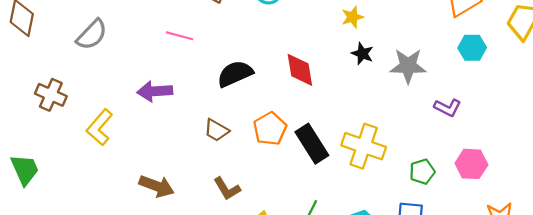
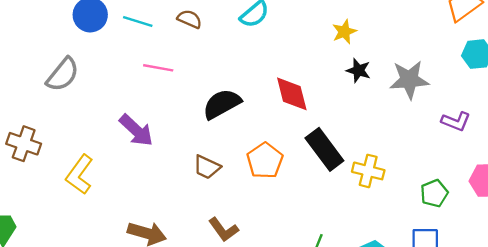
purple arrow: (155, 91) -> (136, 130), turned -128
black rectangle: (312, 144) -> (324, 149), moved
yellow cross: (364, 146) -> (368, 171), size x0.7

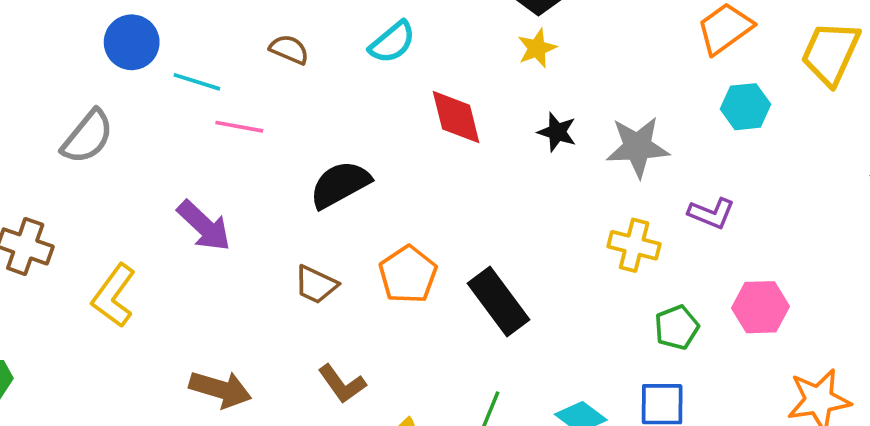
cyan line: (138, 21) -> (197, 82), moved
yellow star: (344, 32) -> (537, 48), moved
red diamond: (292, 94) -> (456, 117), moved
black rectangle: (324, 149) -> (499, 302), moved
yellow cross: (368, 171) -> (634, 245), moved

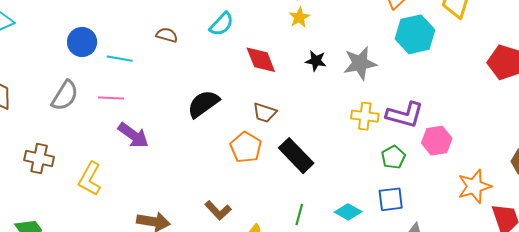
cyan hexagon: (746, 107) -> (415, 34), size x1.5
pink line: (239, 127) -> (111, 98), moved
purple L-shape: (711, 213) -> (405, 115), moved, size x1.5
brown trapezoid: (316, 285) -> (265, 113), moved

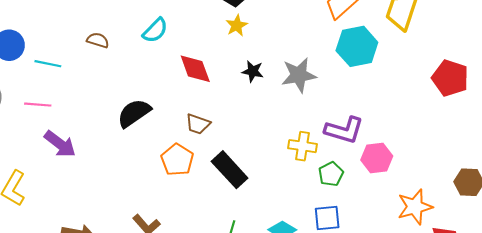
yellow cross: (365, 116) -> (302, 146), moved

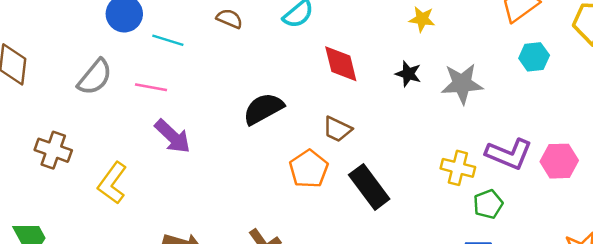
yellow star: (237, 25) -> (422, 19), moved, turned 30
cyan hexagon: (357, 46) -> (534, 57), size x0.6
pink hexagon: (377, 158) -> (559, 161), moved

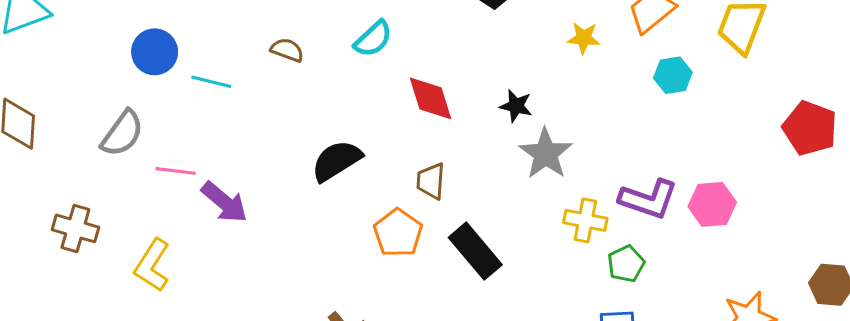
yellow star: (422, 19) -> (584, 38), moved
gray star: (462, 84) -> (546, 154), moved, turned -30
pink line: (151, 87) -> (176, 171), moved
brown trapezoid: (337, 129) -> (431, 181), turned 72

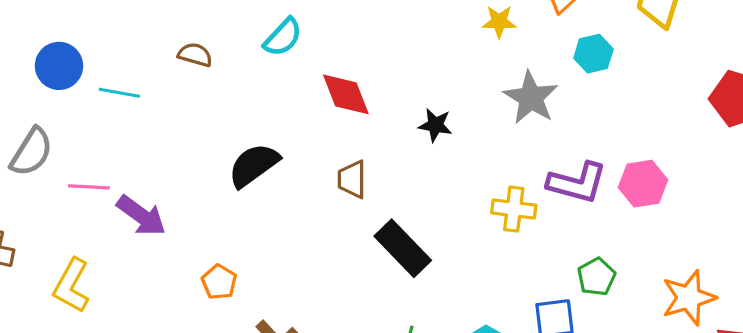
black star: (516, 106) -> (435, 125), moved
gray star: (546, 154) -> (531, 98), moved
orange pentagon: (398, 233) -> (219, 282), moved, size x0.7
green pentagon: (626, 264) -> (596, 277), moved

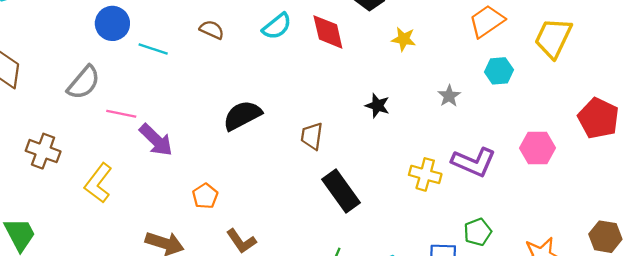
yellow star: (499, 22) -> (404, 39), moved
red diamond: (346, 94) -> (328, 32), moved
gray star: (531, 98) -> (449, 96), size x0.6
pink hexagon: (643, 184) -> (538, 148), moved

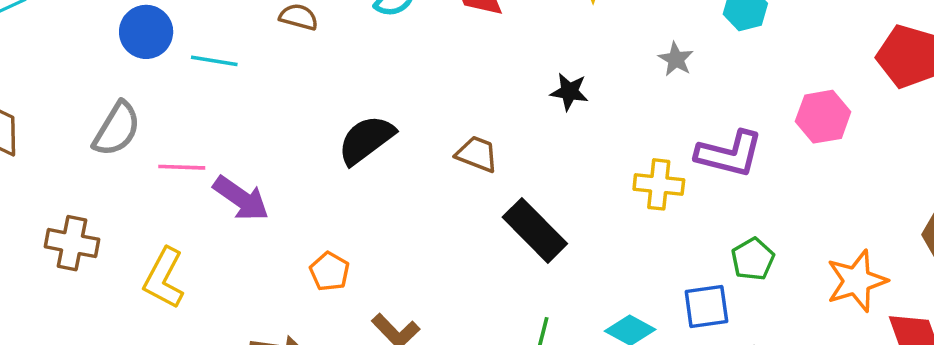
brown trapezoid: (312, 136) -> (477, 154), turned 112

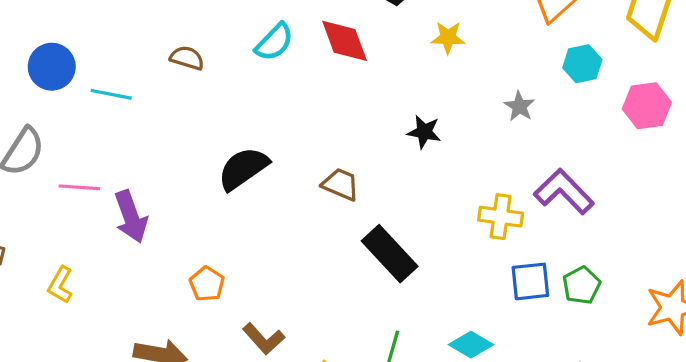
pink hexagon: (823, 117) -> (647, 106), moved
purple L-shape: (729, 154) -> (564, 192), turned -150
purple arrow: (241, 198) -> (131, 217), turned 33
yellow L-shape: (164, 278) -> (60, 285), size x0.7
blue square: (706, 307) -> (530, 281), moved

